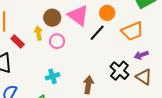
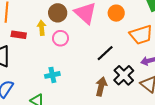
black line: (97, 33) -> (105, 53), moved
red rectangle: (18, 41) -> (19, 35), turned -40
brown arrow: (88, 85) -> (101, 86), moved

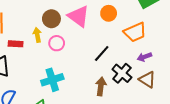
cyan cross: (52, 75) -> (52, 80), size x1.5

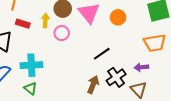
orange trapezoid: (135, 32) -> (155, 43), moved
cyan cross: (52, 80) -> (31, 65), moved

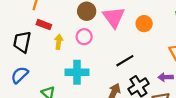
yellow arrow: (45, 20) -> (59, 42), moved
cyan cross: (31, 65) -> (77, 72), moved

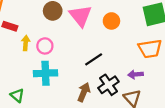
pink circle: (84, 37) -> (45, 46), moved

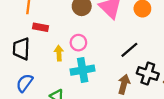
yellow arrow: (26, 43) -> (59, 53), moved
black cross: (108, 85) -> (148, 74), turned -30

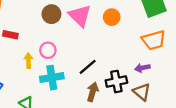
black line: (129, 50) -> (88, 67), moved
black cross: (148, 74) -> (116, 82), turned -30

